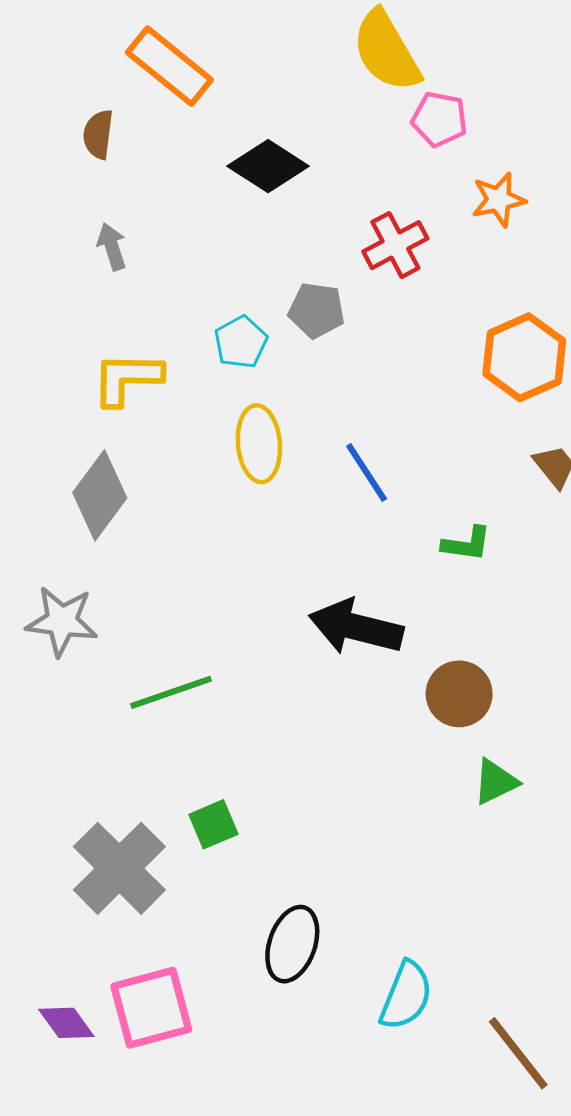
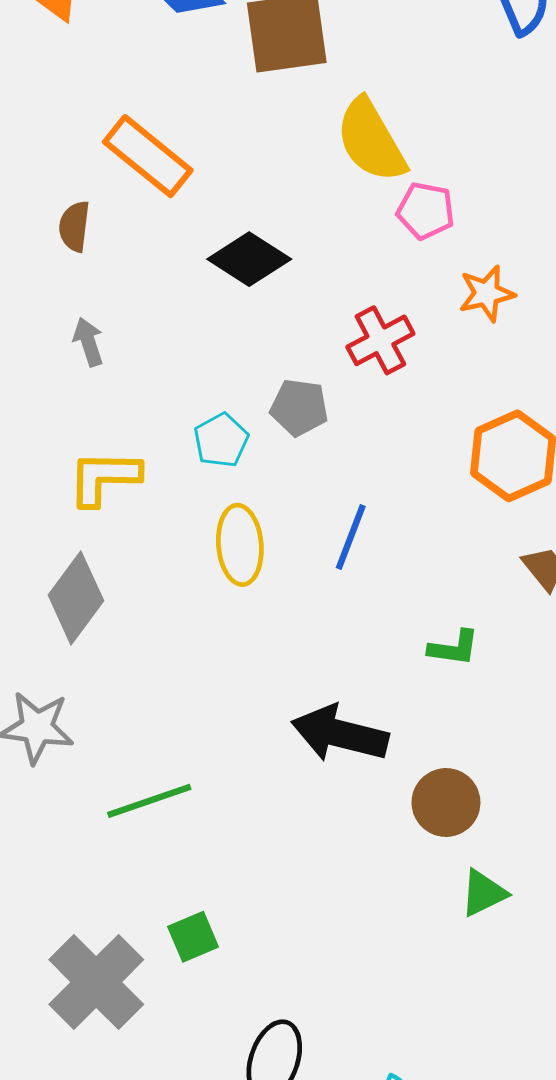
blue line: (367, 473) -> (351, 537), moved, turned 54

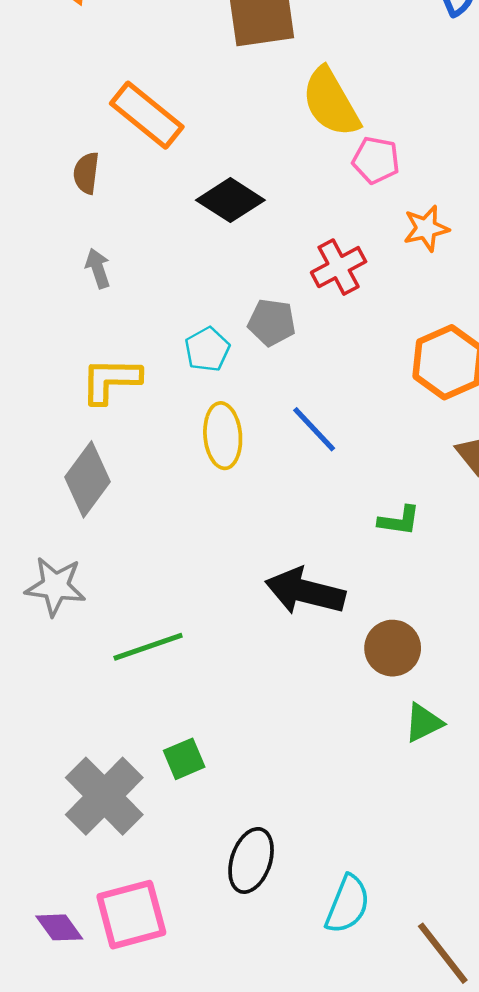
blue line: (351, 537) -> (314, 429), turned -64

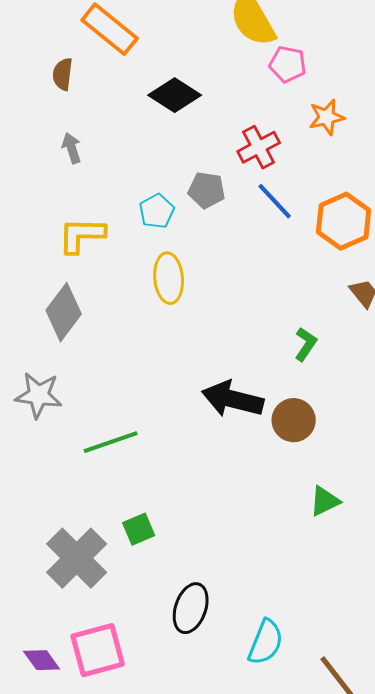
blue line: (314, 429) -> (275, 201), moved
green L-shape: (399, 521) -> (306, 344), turned -64
brown circle: (393, 648) -> (294, 420), moved

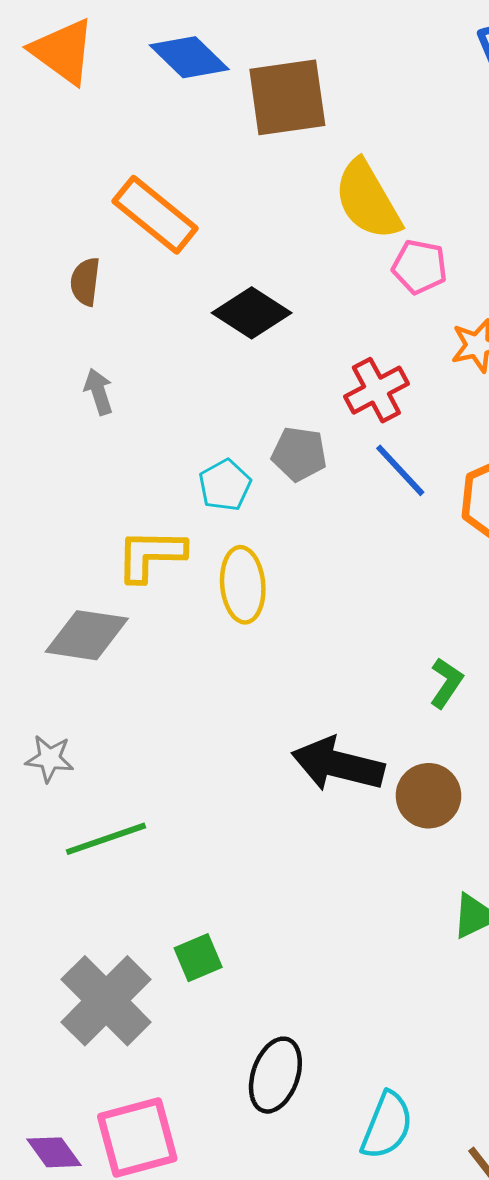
yellow L-shape: (82, 235) -> (151, 555), moved
gray diamond: (64, 312) -> (87, 635), turned 62
gray star: (39, 395) -> (50, 759), size x0.7
green line: (111, 442) -> (106, 839), moved

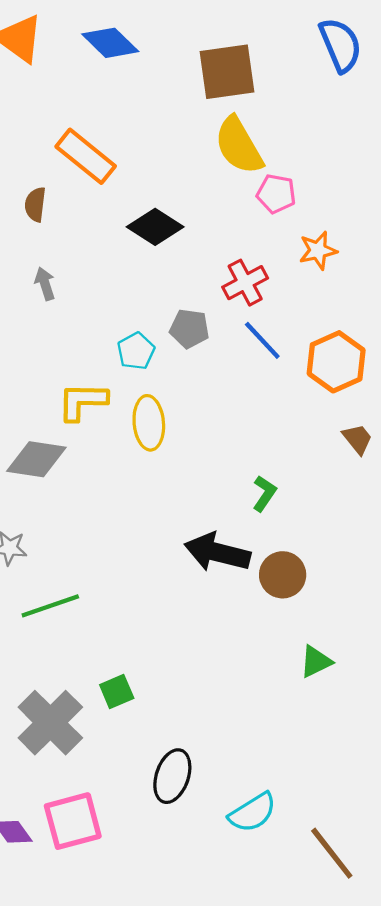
brown square: (287, 97) -> (227, 72), moved
green L-shape: (446, 683) -> (264, 493), moved
cyan semicircle: (387, 1126) -> (253, 812), turned 36

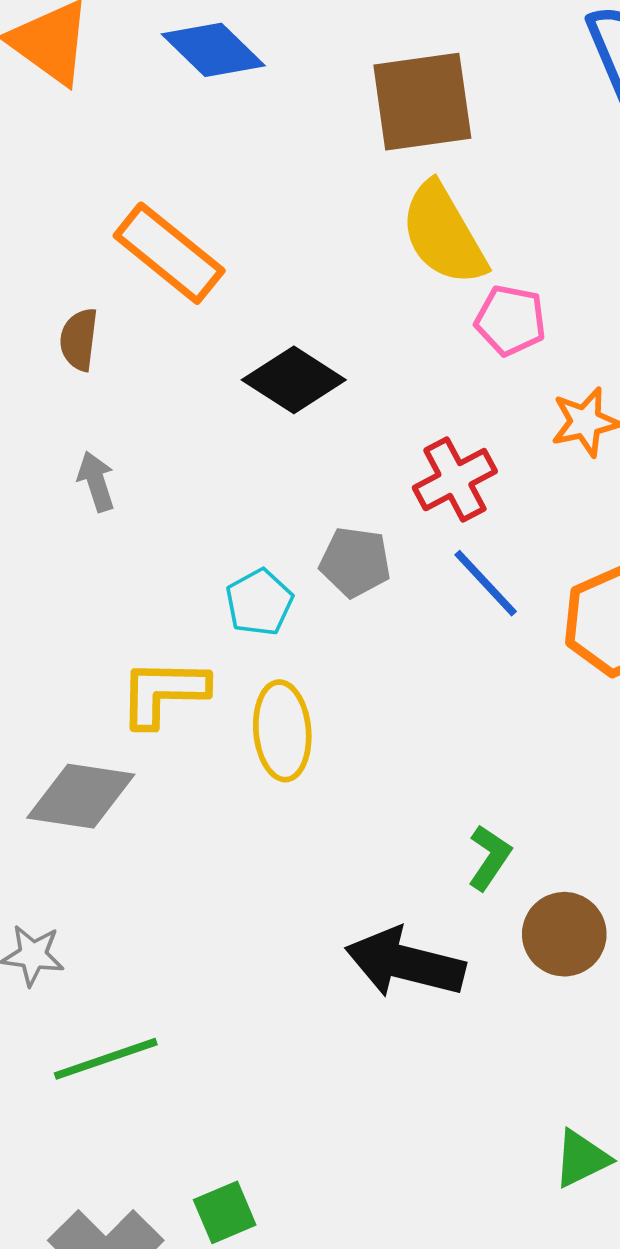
brown circle: (283, 575) -> (564, 934), moved

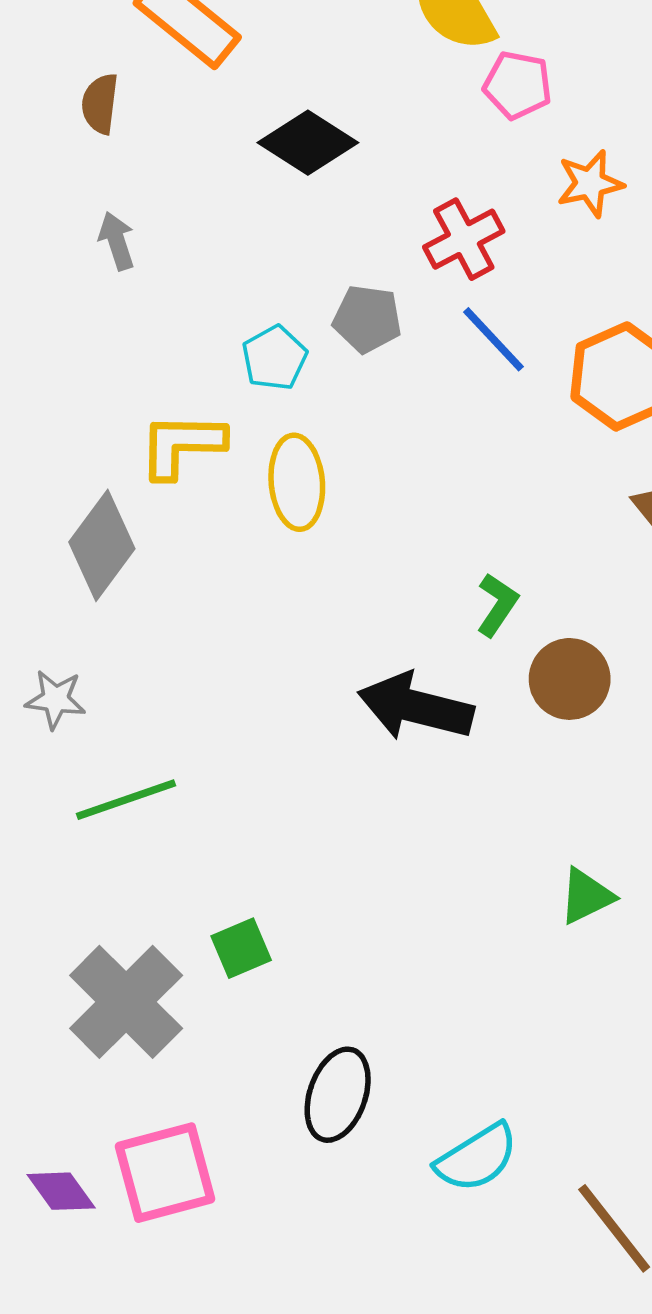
gray diamond: (81, 796) -> (102, 545), turned -62

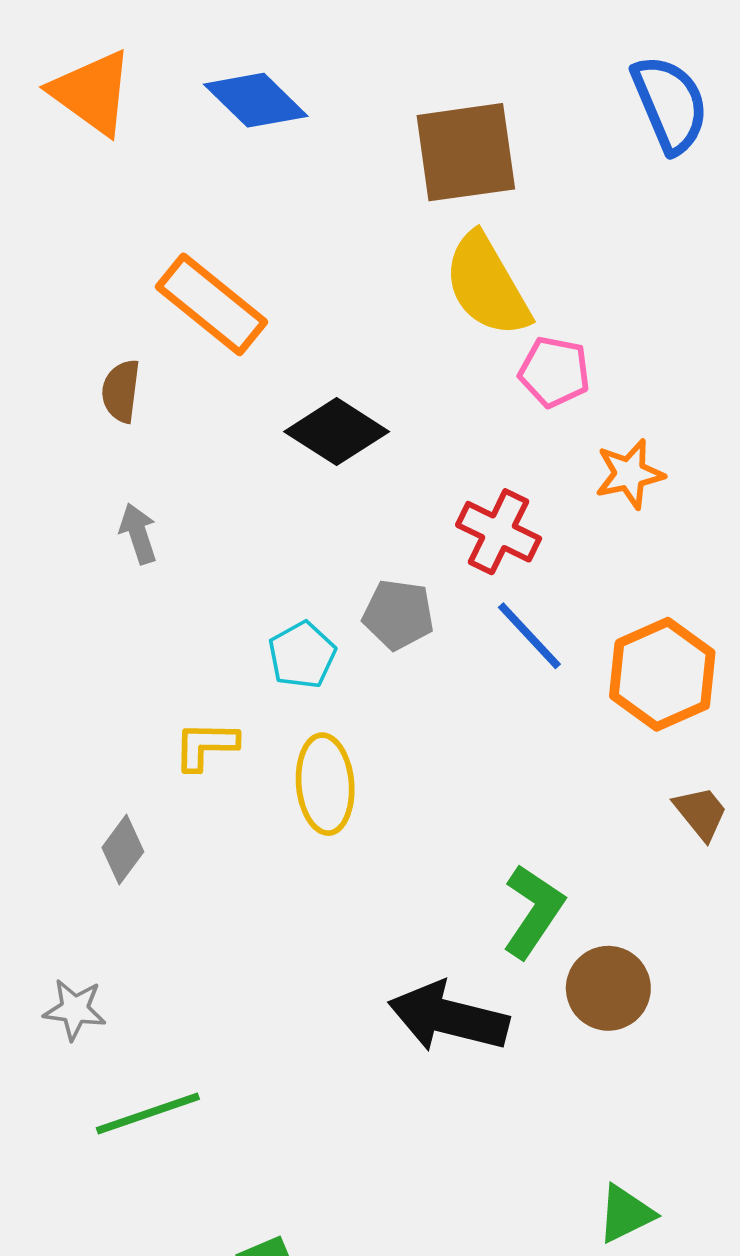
red cross: (464, 239) -> (499, 532), turned -36
yellow L-shape: (182, 445) -> (206, 746), size x0.7
gray diamond: (102, 545) -> (123, 850), size x0.6
green L-shape: (497, 605) -> (533, 911), size x1.4

